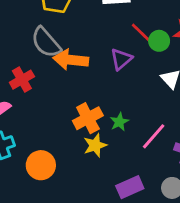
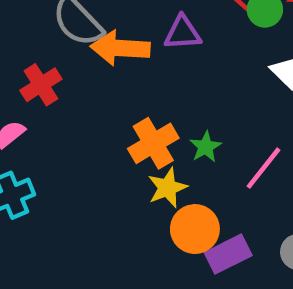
purple triangle: (121, 59) -> (183, 33), moved, turned 40
orange circle: (41, 165) -> (195, 229), moved

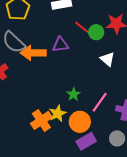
orange cross: (153, 143) -> (41, 120), moved
orange circle: (195, 229) -> (80, 122), moved

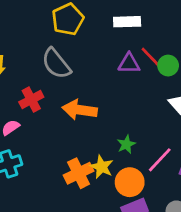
purple triangle: (60, 45) -> (129, 63), moved
orange arrow: (33, 53) -> (80, 110), moved
yellow star: (58, 113) -> (102, 167), turned -30

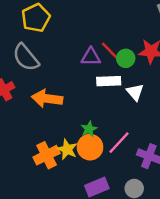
white rectangle: (127, 22) -> (109, 81), moved
orange circle: (130, 182) -> (90, 147), moved

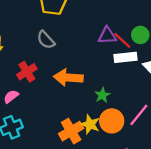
red line: (110, 51) -> (122, 40), moved
gray semicircle: (26, 57) -> (46, 40), size x0.7
green star: (89, 129) -> (102, 95), moved

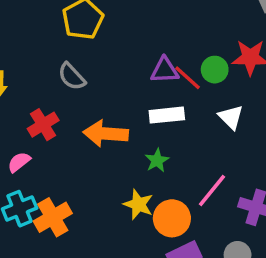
white rectangle: (125, 57) -> (167, 115), moved
orange circle: (112, 121) -> (172, 218), moved
orange cross: (71, 131) -> (53, 217), moved

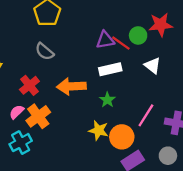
orange cross: (53, 217) -> (38, 116), moved

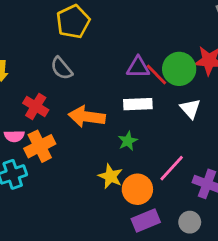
green circle: (138, 35) -> (179, 69), size x1.5
red cross: (29, 85) -> (36, 106), turned -30
pink semicircle: (17, 112) -> (14, 136), turned -147

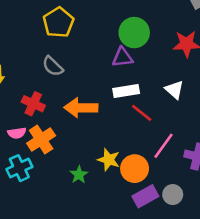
green circle: (179, 69) -> (134, 33), moved
red line: (156, 74) -> (142, 113), moved
green star: (128, 141) -> (79, 175), moved
gray circle: (190, 222) -> (173, 195), moved

